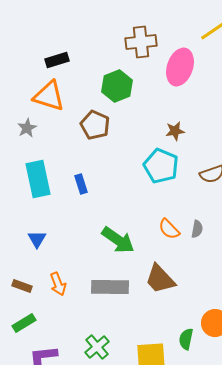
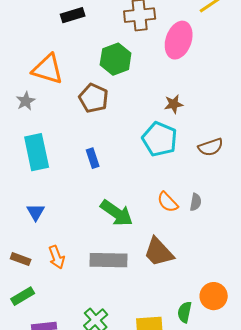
black rectangle: (57, 60) -> (73, 15), moved
blue rectangle: (81, 184) -> (93, 158), moved

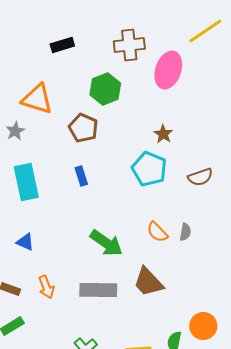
brown star: (174, 104) -> (163, 134), turned -30
blue rectangle: (93, 158) -> (81, 176), moved
blue triangle: (36, 212) -> (25, 242), turned -36

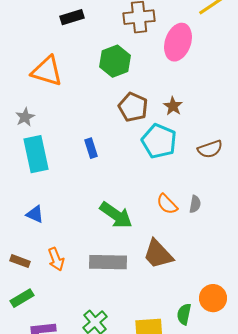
brown pentagon: (83, 128) -> (133, 107), moved
gray star: (15, 131) -> (25, 117), moved

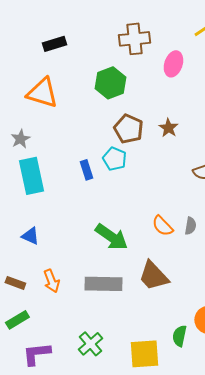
black rectangle: (72, 17) -> (54, 44), moved
pink ellipse: (178, 42) -> (173, 64), size x0.7
cyan pentagon: (159, 141) -> (114, 159), moved, size x0.7

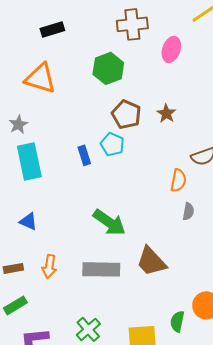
orange semicircle: (162, 226) -> (178, 180), moved, turned -125
orange arrow: (51, 281) -> (49, 266), turned 30
brown rectangle: (15, 283) -> (13, 268), turned -30

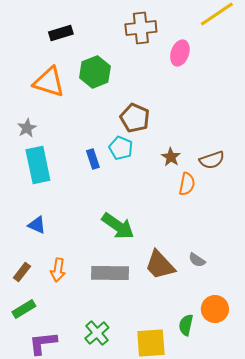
green hexagon: (108, 68) -> (95, 72), moved
brown star: (166, 113) -> (171, 157), moved
gray semicircle: (188, 211) -> (197, 260), moved, turned 114
brown rectangle: (13, 268) -> (22, 272), turned -42

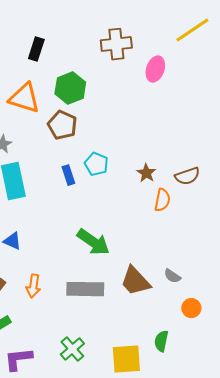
black rectangle: (61, 33) -> (36, 49), turned -55
brown pentagon: (135, 118) -> (62, 125), moved
orange circle: (215, 309) -> (191, 308), moved, size x0.7

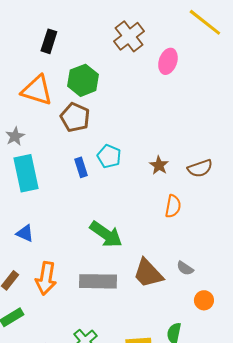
yellow line: (192, 30) -> (205, 22), turned 72
brown cross: (116, 44) -> (129, 36), turned -32
orange semicircle: (162, 200) -> (173, 206), moved
orange arrow: (33, 286) -> (46, 278), size x1.4

